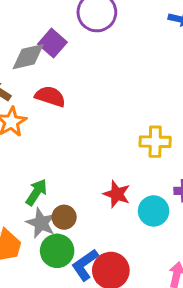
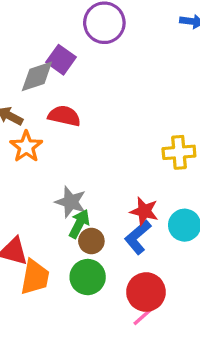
green arrow: (36, 192) -> (79, 224), moved
gray star: (41, 223) -> (71, 202), moved
blue L-shape: (85, 265) -> (138, 237), moved

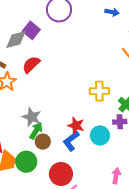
red semicircle: (64, 116) -> (31, 65), turned -60
green circle: (88, 277) -> (26, 162), moved
red circle: (146, 292) -> (61, 174), moved

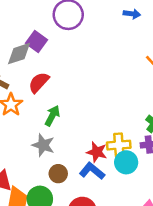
yellow cross: (99, 91) -> (119, 145), moved
green arrow: (36, 131) -> (52, 116), moved
blue L-shape: (71, 141) -> (92, 171), turned 80

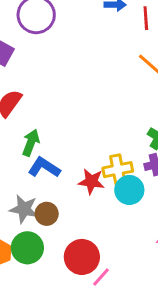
gray star: (43, 145) -> (24, 209), moved
blue L-shape: (92, 171) -> (44, 167), moved

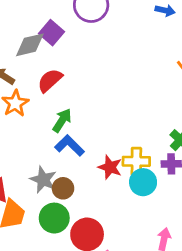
green circle: (27, 248) -> (54, 218), moved

